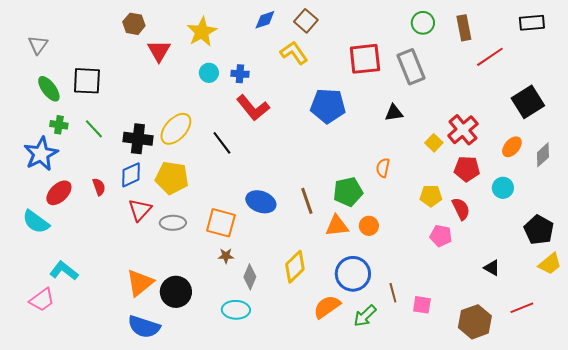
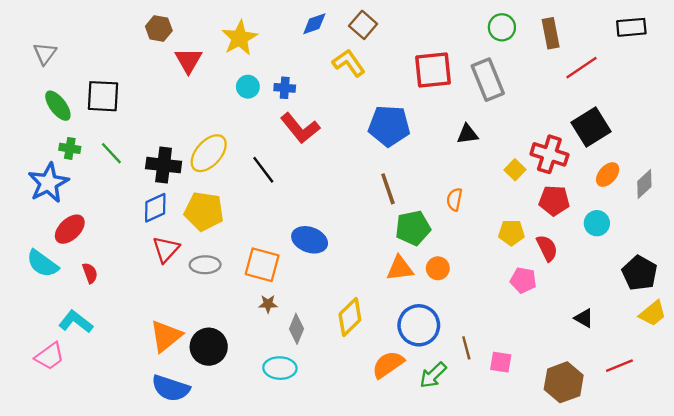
black square: (528, 102) -> (591, 127), moved
red cross: (463, 130) -> (549, 154), turned -32
red semicircle: (99, 187) -> (90, 273), moved
brown line: (307, 201) -> (388, 189), moved

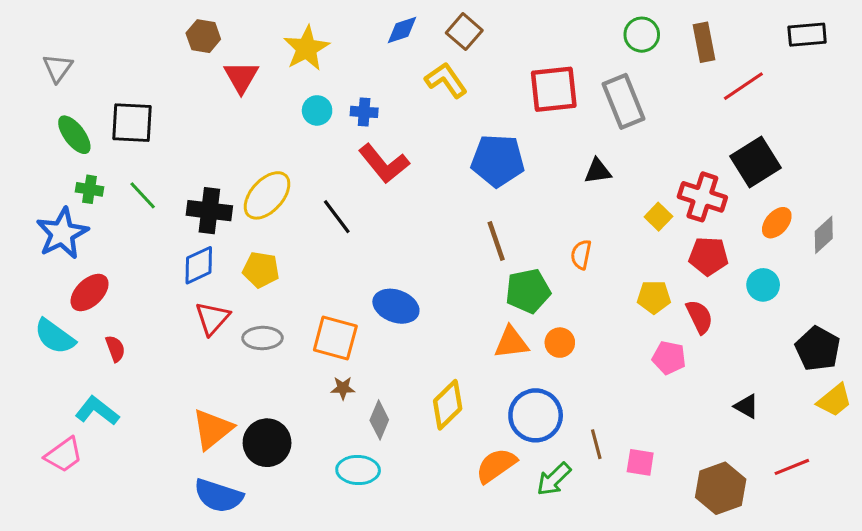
yellow pentagon: (204, 211) -> (261, 270), size x0.7

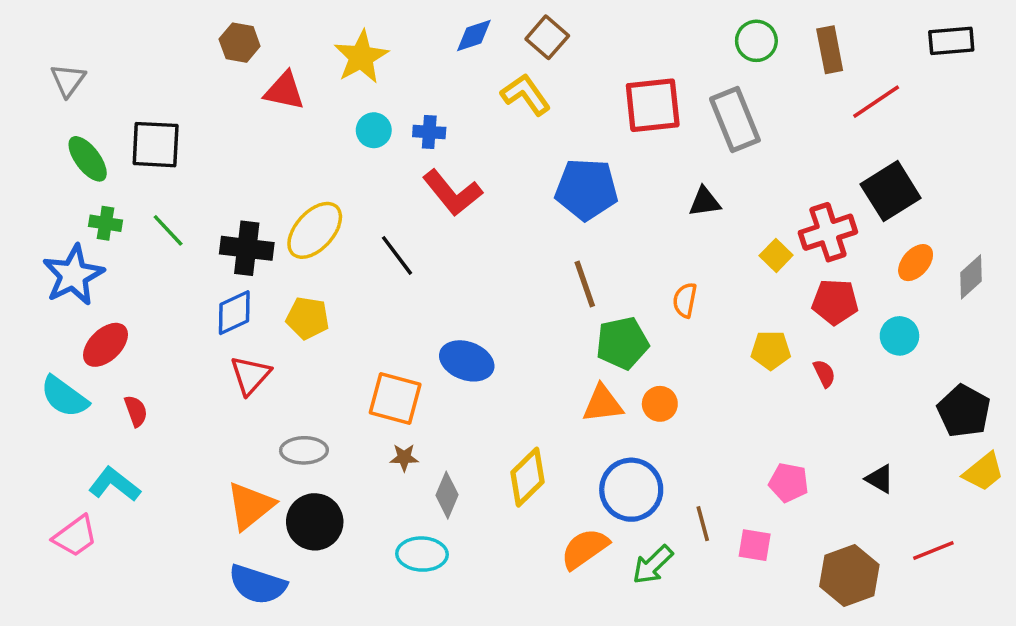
red triangle: (241, 77) -> (284, 91), turned -48
red cross: (702, 197) -> (828, 232), turned -36
red semicircle: (699, 317) -> (824, 373), size x0.7
gray ellipse: (262, 338) -> (304, 450), moved
pink pentagon: (669, 358) -> (789, 483), moved

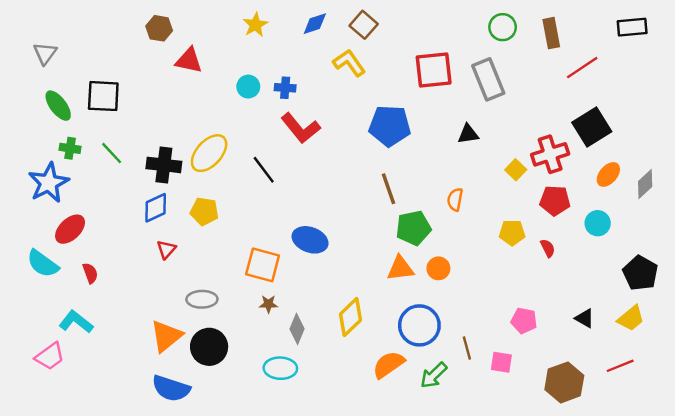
yellow star: (361, 57) -> (255, 25), moved, size x0.7
red triangle: (250, 375) -> (166, 249), size x0.7
yellow trapezoid: (984, 472) -> (631, 318), moved

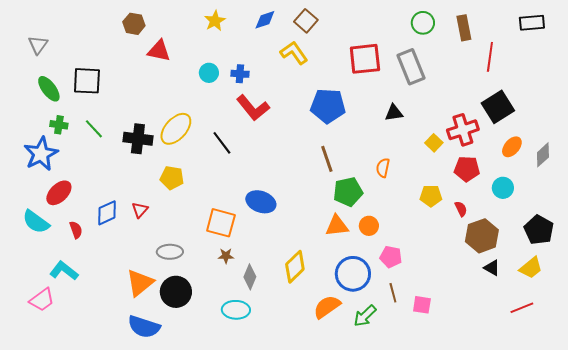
red line: (582, 68) -> (490, 57), turned -48
blue diamond: (156, 208) -> (107, 213), moved
pink pentagon: (524, 321) -> (391, 257), moved
brown hexagon: (564, 382) -> (482, 236), moved

